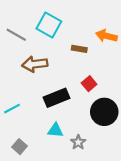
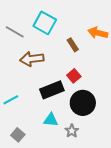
brown rectangle: (79, 49) -> (73, 45), turned 48
red square: (89, 84) -> (74, 76), moved
black circle: (104, 112) -> (83, 103), moved

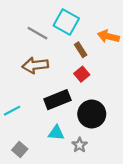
cyan square: (45, 23) -> (66, 22), moved
gray line: (15, 32) -> (37, 33), moved
red square: (74, 76) -> (82, 74), moved

